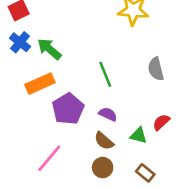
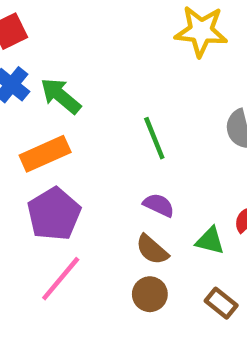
purple pentagon: (68, 109) -> (54, 214), moved

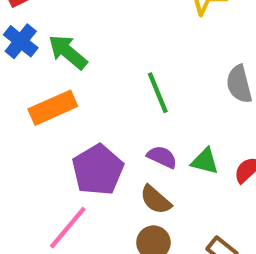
purple pentagon: (54, 214) -> (98, 170), moved
green triangle: (210, 241) -> (205, 161), moved

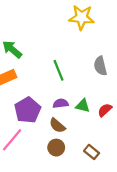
purple semicircle: (162, 157) -> (61, 103), turned -32

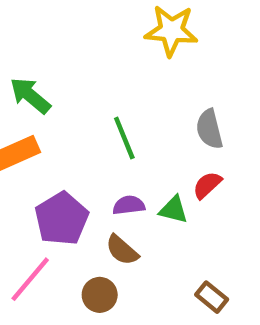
red semicircle: (105, 110) -> (207, 185), moved
brown circle: (56, 148) -> (100, 295), moved
brown rectangle: (92, 152) -> (212, 297), moved

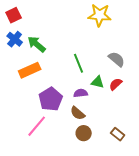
gray semicircle: (209, 129) -> (117, 59), turned 144
green triangle: (174, 210) -> (98, 82), moved
brown circle: (100, 295) -> (84, 133), moved

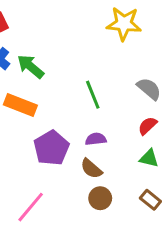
orange rectangle: (30, 70) -> (20, 105), turned 45
green triangle: (98, 82) -> (149, 158), moved
pink line: (37, 126) -> (31, 207), moved

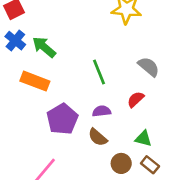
red semicircle: (148, 126) -> (136, 99), moved
green triangle: (149, 158) -> (143, 139), moved
brown circle: (100, 198) -> (121, 163), moved

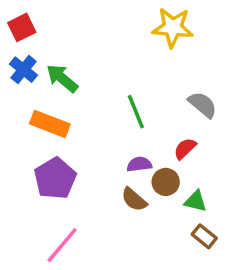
purple pentagon: (62, 119) -> (55, 178), moved
brown circle: (121, 163) -> (166, 182), moved

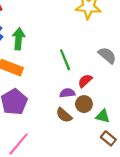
green arrow: (62, 78) -> (19, 39), turned 55
red semicircle: (185, 149) -> (85, 81), moved

